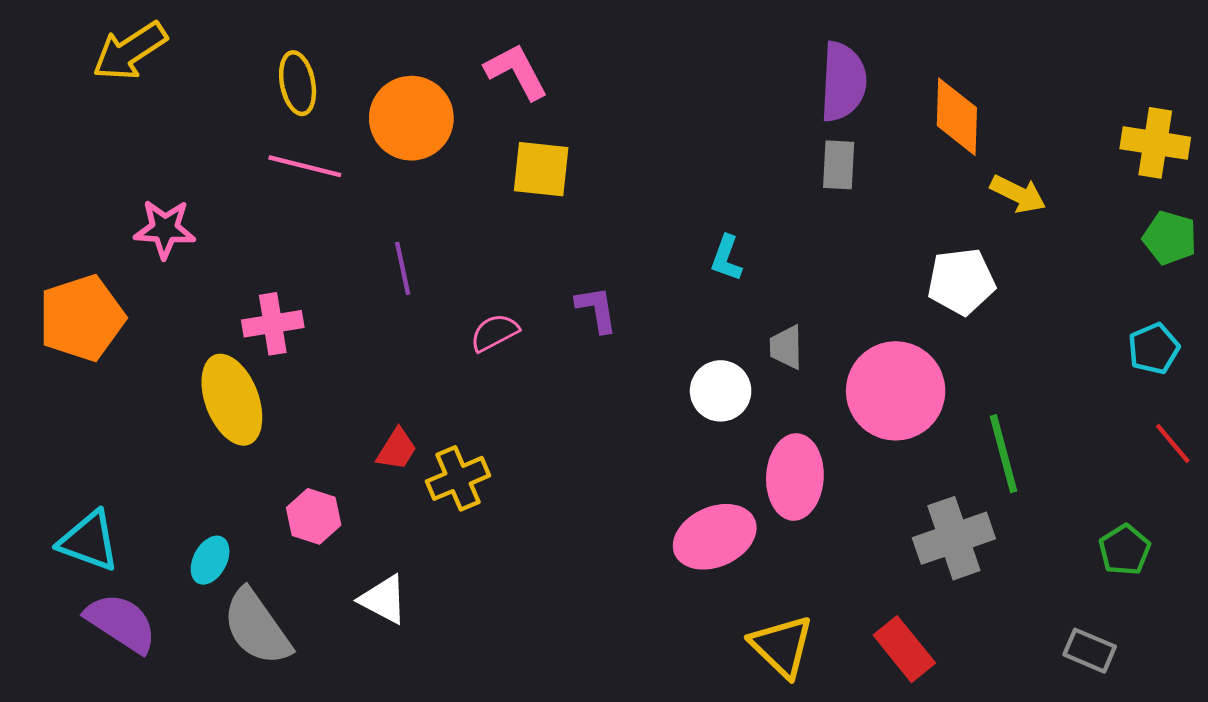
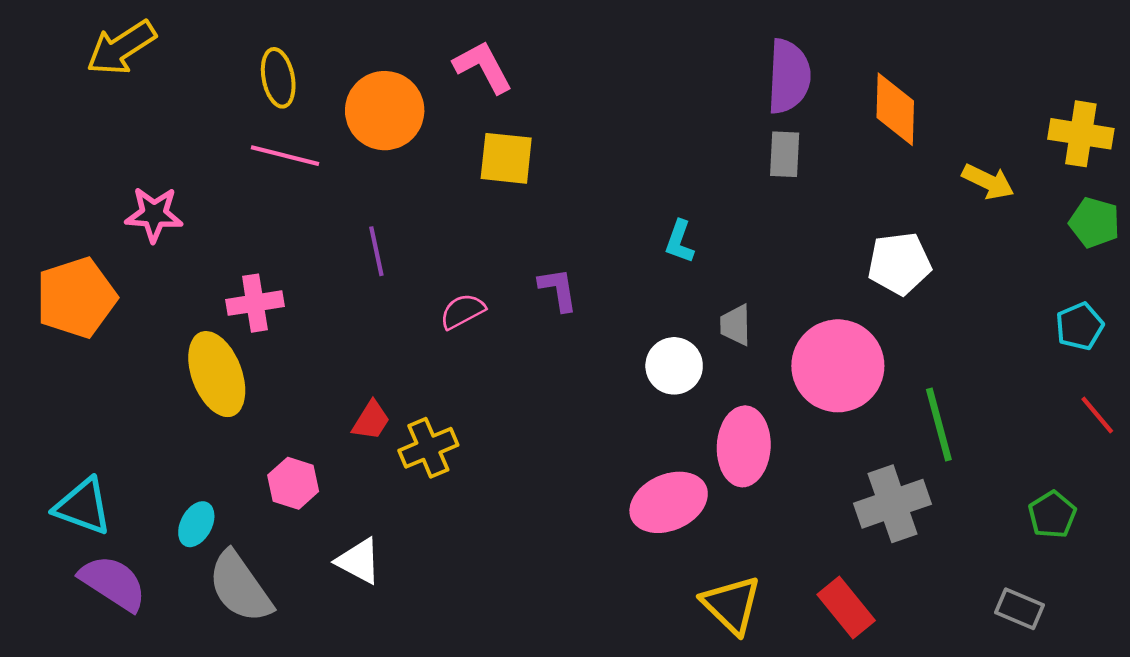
yellow arrow: (1018, 194) -> (988, 182), moved

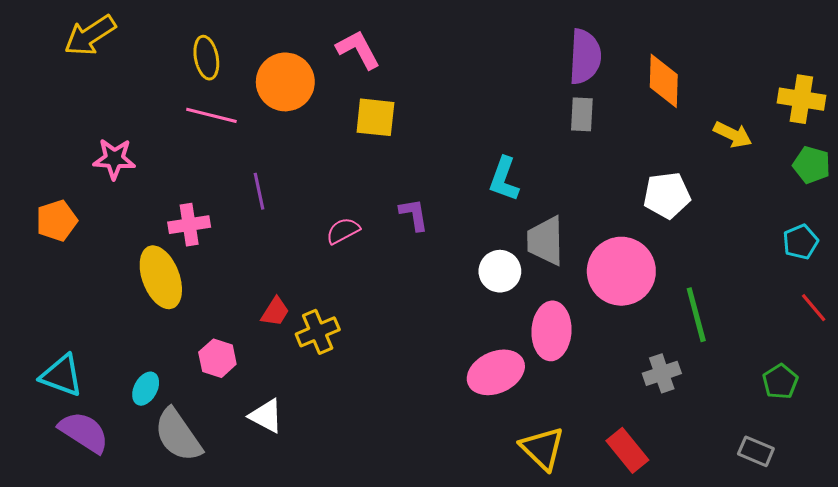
cyan L-shape: (680, 242) -> (504, 179), size x1.4
purple line: (376, 251) -> (259, 191), moved
orange pentagon: (76, 298) -> (57, 221), size x0.7
gray trapezoid: (736, 325) -> (545, 241), size x1.6
gray cross: (892, 504) -> (662, 373), size x0.7

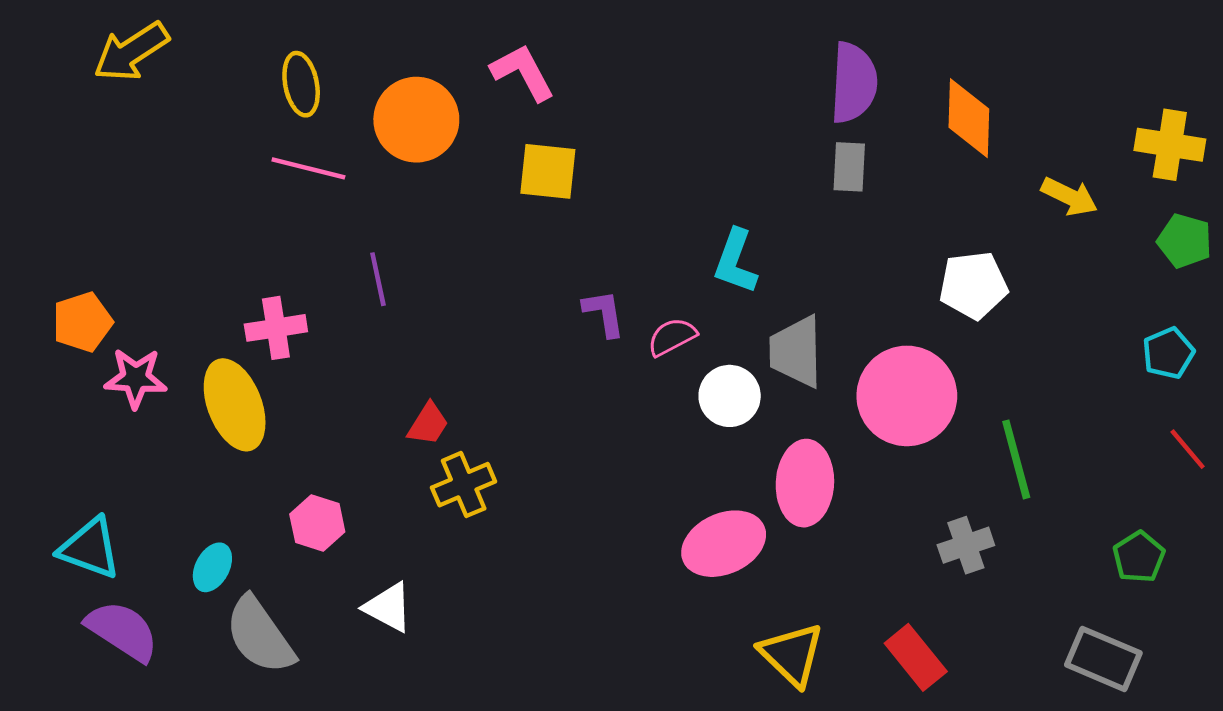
pink star: (114, 159) -> (136, 378), moved
pink semicircle: (343, 231) -> (672, 337), moved
red trapezoid: (275, 312) -> (428, 424), moved
gray rectangle: (756, 451) -> (1103, 659), size x1.4

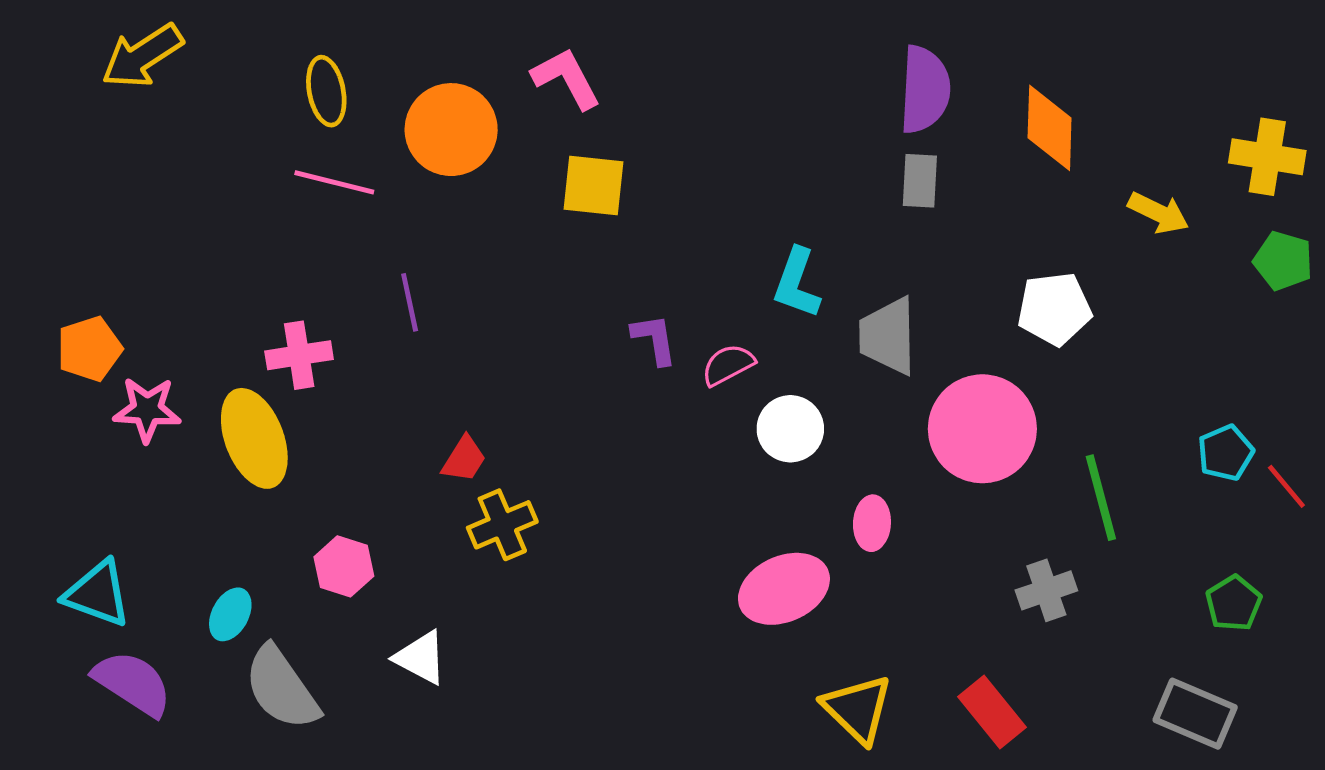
gray trapezoid: (796, 352) -> (888, 336), moved
cyan pentagon: (1168, 353) -> (1226, 453), moved
pink ellipse: (805, 483) -> (872, 523), size x0.6

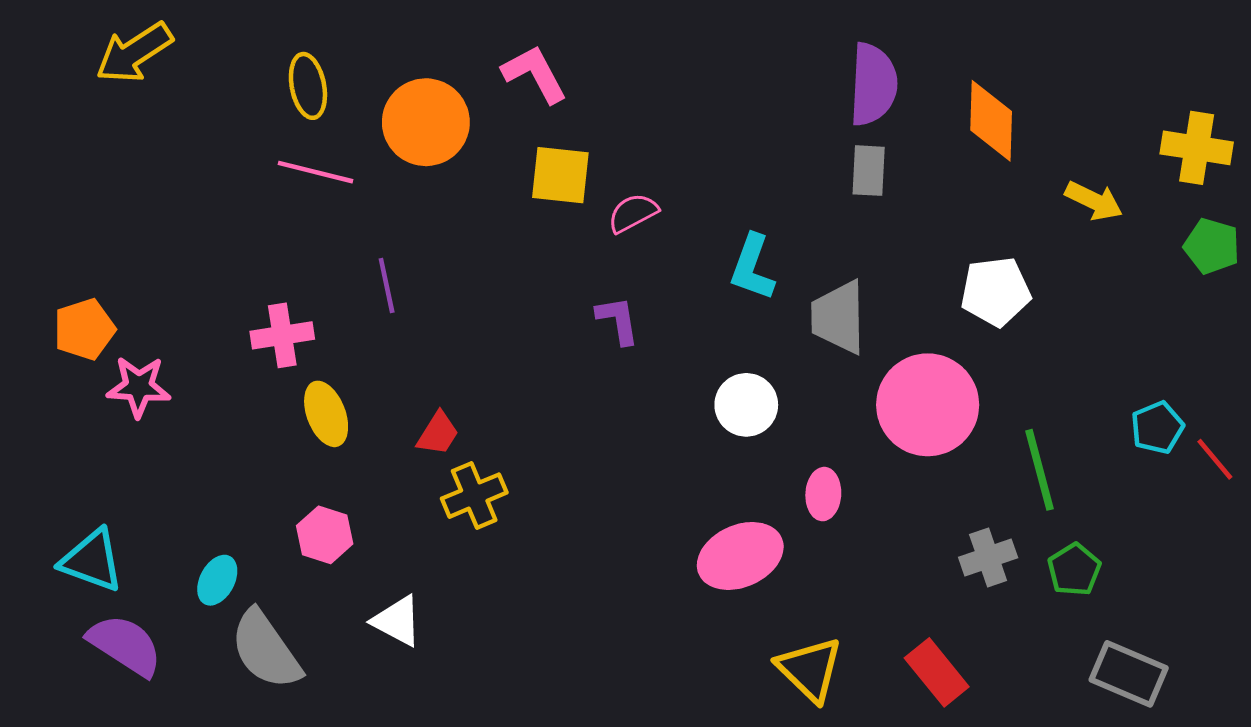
pink semicircle: (728, 365) -> (633, 213), moved
yellow ellipse: (254, 438) -> (326, 414), moved, size x0.7
green pentagon: (1234, 603) -> (1074, 570), moved

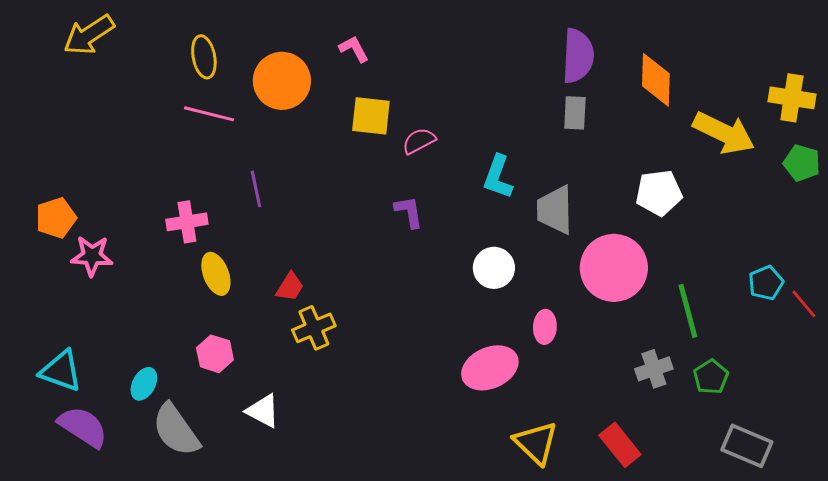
pink L-shape: (535, 74) -> (354, 49), size x0.7
yellow arrow: (1094, 201) -> (724, 133), size x1.6

